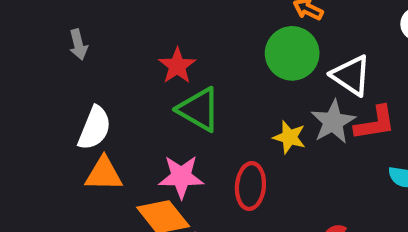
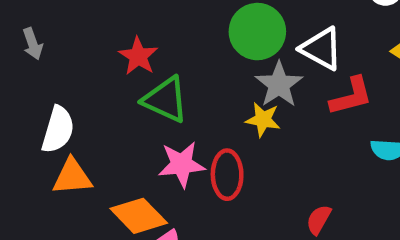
gray star: (333, 122) -> (279, 84), moved
pink star: (181, 177) -> (182, 164), moved

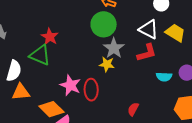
white triangle: (321, 49) -> (149, 29), moved
green triangle: (165, 100) -> (40, 55), moved
pink star: (182, 164) -> (70, 85), turned 30

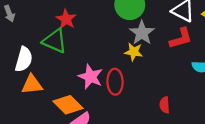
red semicircle: (133, 109) -> (165, 105), turned -32

